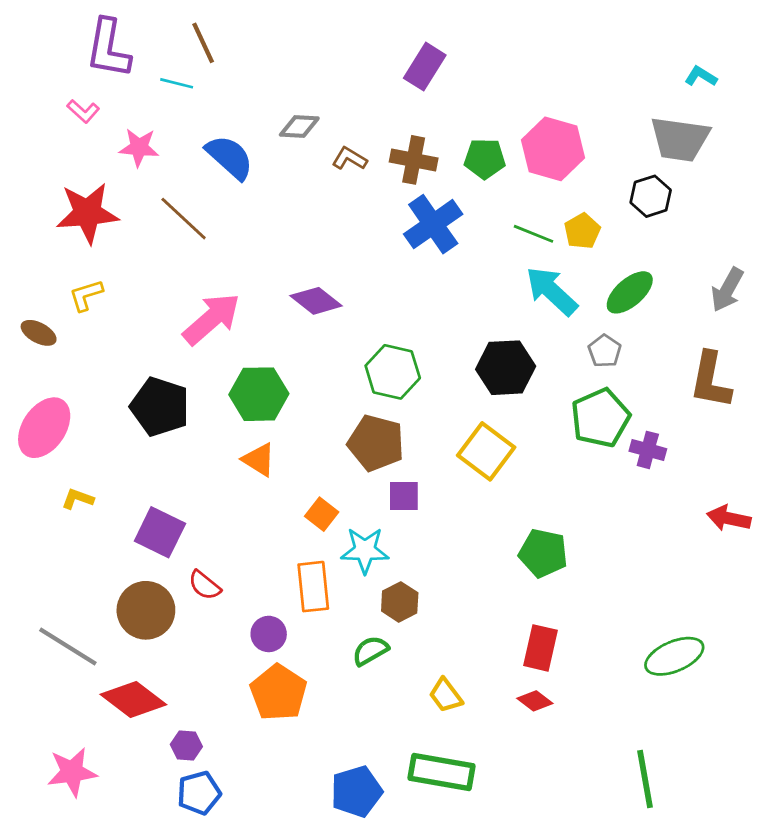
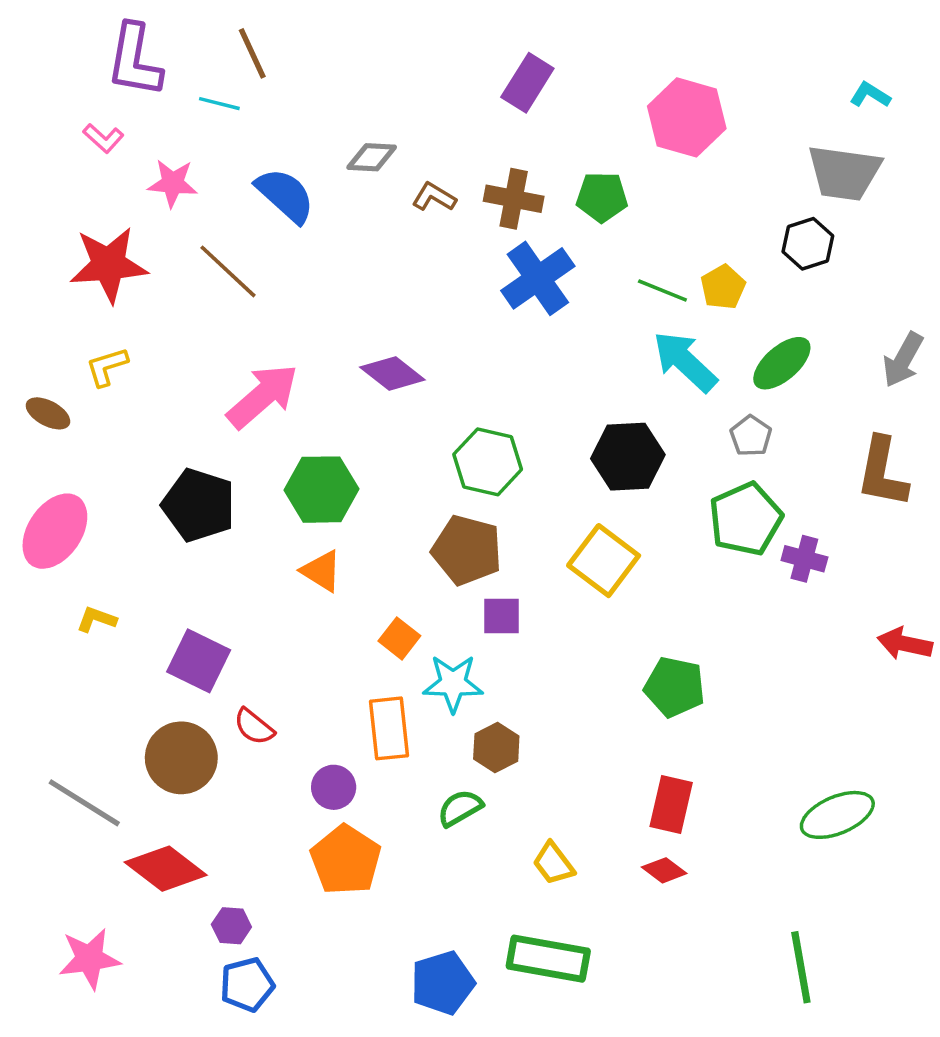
pink hexagon: (553, 149) -> (687, 117), moved

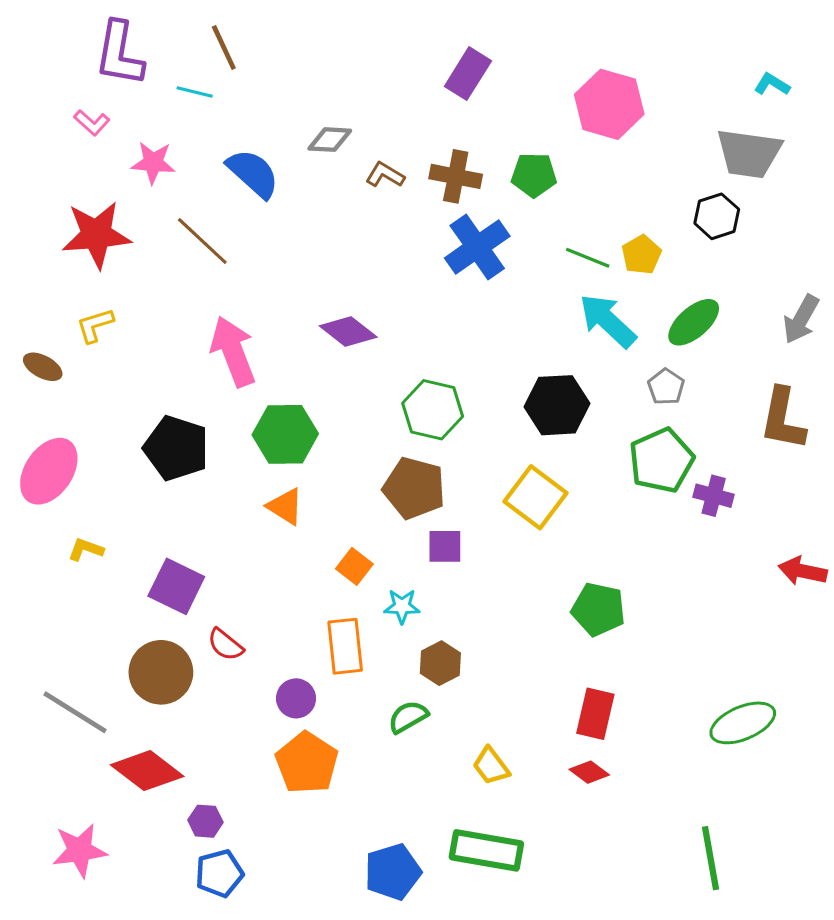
pink arrow: (263, 396) -> (233, 351), turned -70
cyan star: (453, 683) -> (402, 606), size x0.7

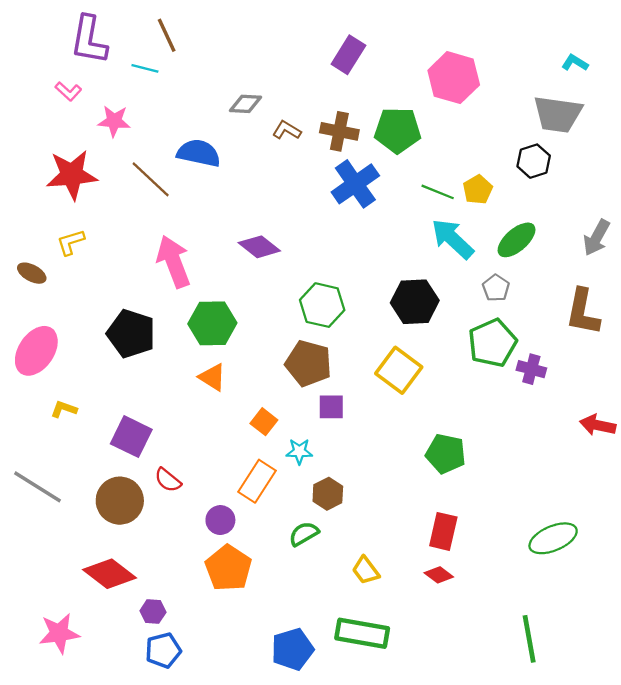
blue semicircle: (253, 173) -> (199, 153), moved, turned -30
green pentagon: (534, 175) -> (398, 130), size x1.4
orange rectangle: (345, 646) -> (257, 481), turned 39
gray line: (75, 712) -> (37, 487), moved

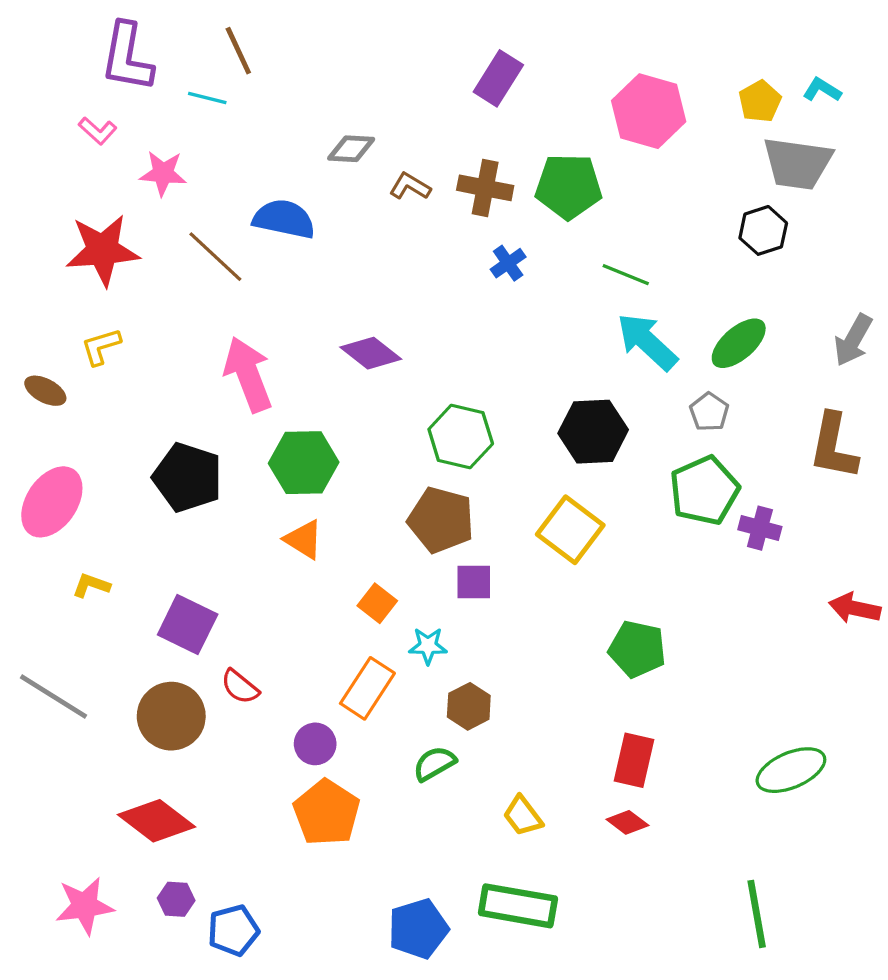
blue cross: (355, 184) -> (508, 263), size x0.5
yellow pentagon: (478, 190) -> (760, 101), moved
purple hexagon: (153, 611) -> (176, 899), moved

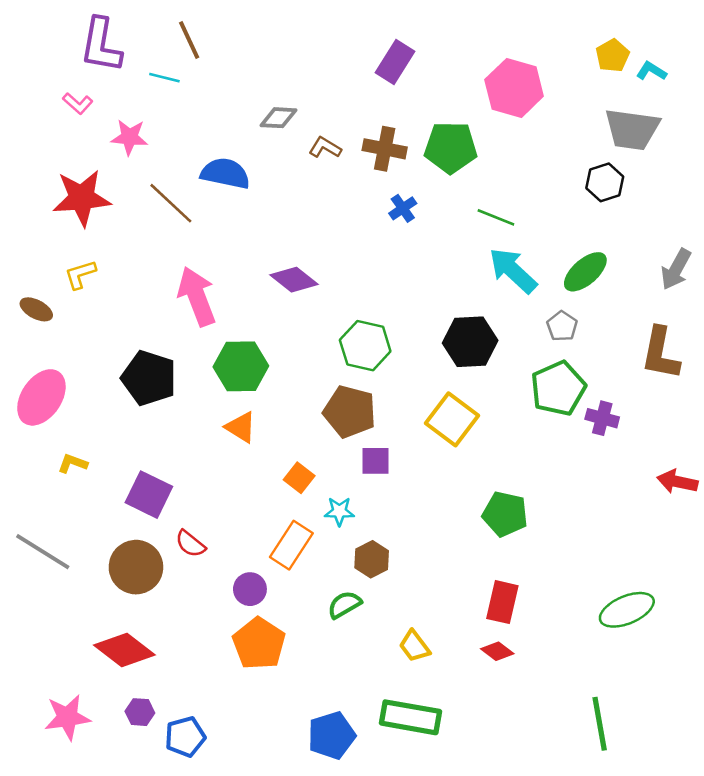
yellow pentagon: (760, 101) -> (613, 56), moved

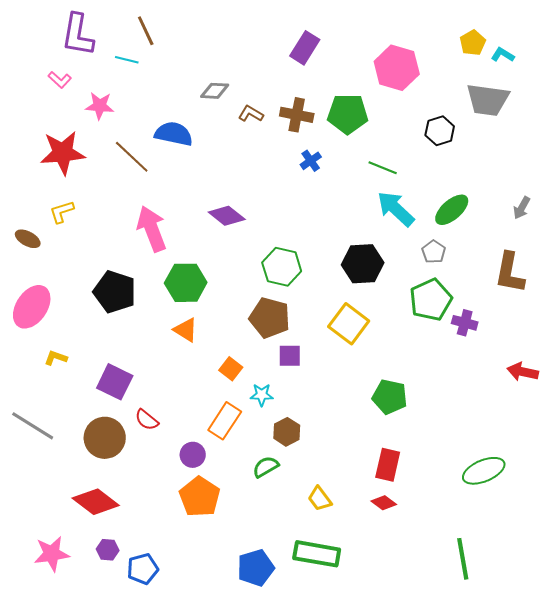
black hexagon: (605, 182) -> (440, 131), moved
gray arrow: (676, 269) -> (522, 208), size x0.7

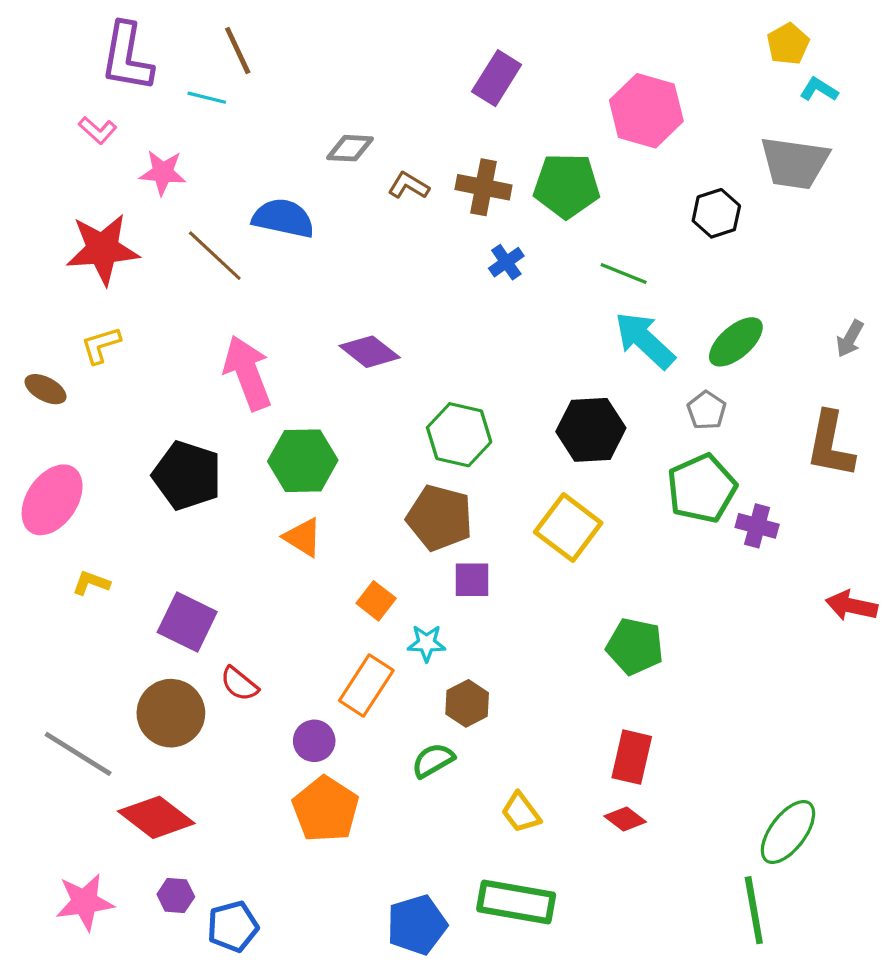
yellow pentagon: (473, 43) -> (788, 44), moved
gray line: (33, 426) -> (78, 754), moved
green ellipse: (484, 471) -> (788, 832), moved, turned -30

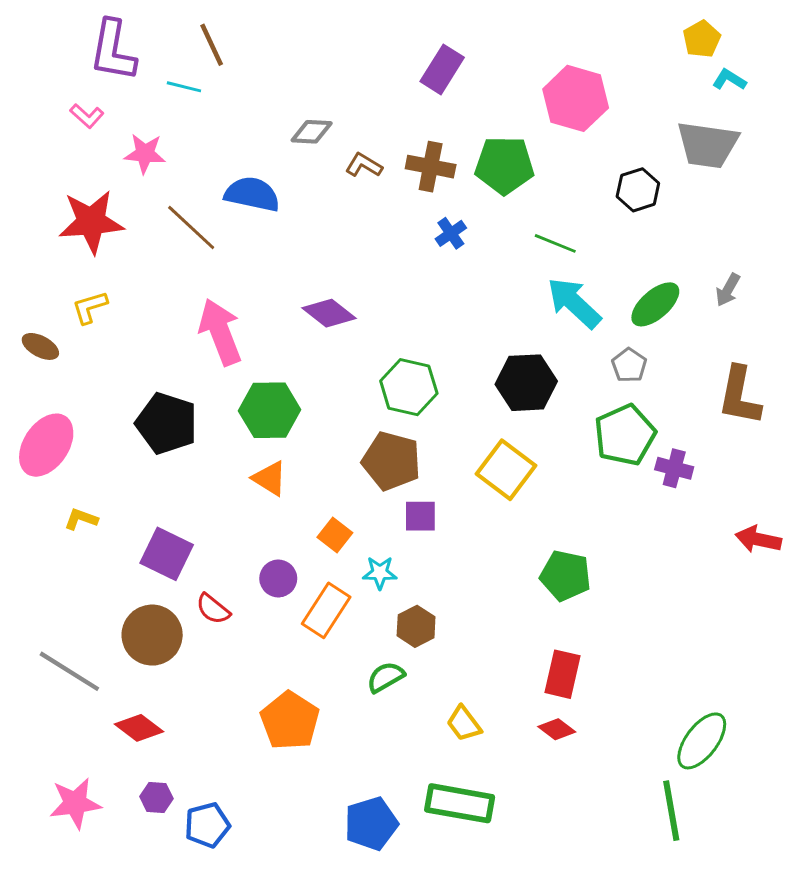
gray arrow: (850, 339) -> (728, 290), moved
purple circle: (314, 741) -> (278, 578), moved
red diamond: (156, 817) -> (139, 728), size x0.7

